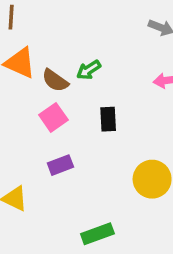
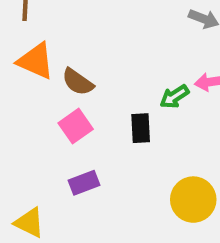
green arrow: (89, 70) -> (174, 97), moved

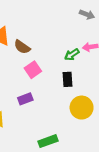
pink square: (76, 126) -> (33, 70), moved
black rectangle: (141, 128) -> (68, 79), moved

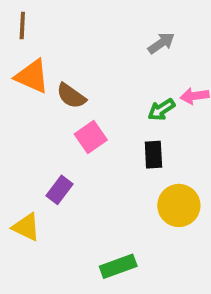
gray arrow: (87, 14) -> (161, 43), moved, turned -56
purple rectangle: (25, 99) -> (59, 190), moved, turned -32

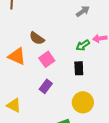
orange triangle: (32, 76) -> (17, 56), moved
purple rectangle: (59, 190) -> (46, 86), moved
yellow circle: (179, 205) -> (83, 102), moved

